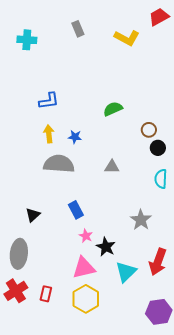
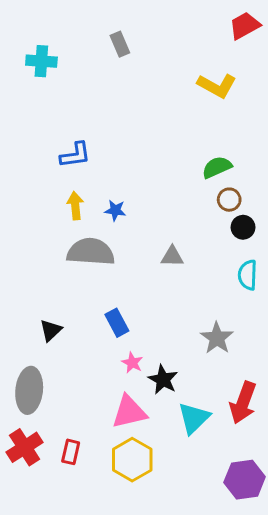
yellow L-shape: (127, 38) -> (217, 86), moved
green semicircle: (113, 109) -> (217, 167), moved

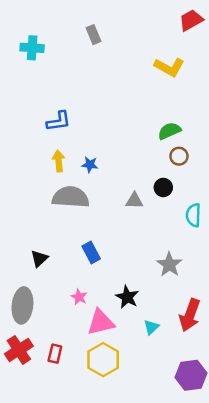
black circle: (243, 227) -> (163, 187), moved
pink star: (132, 363) -> (79, 297), moved
cyan triangle: (194, 418) -> (151, 327), size x0.6

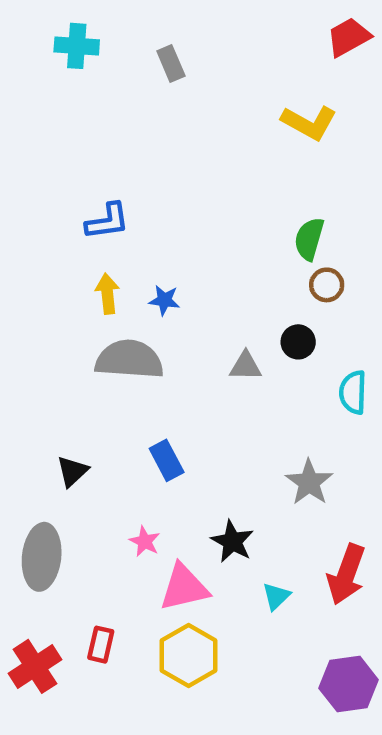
cyan cross: (32, 48) -> (77, 46), moved
green semicircle: (169, 131) -> (309, 239), turned -50
red cross: (19, 350) -> (35, 666), moved

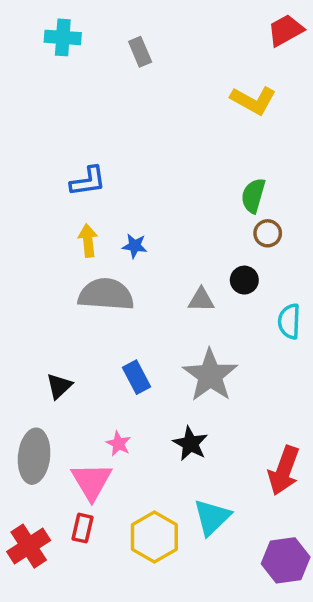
gray star: (309, 482) -> (210, 375), moved, size x1.4
pink triangle: (184, 588) -> (92, 481), moved, turned -48
cyan triangle: (276, 596) -> (212, 517), moved, size x1.6

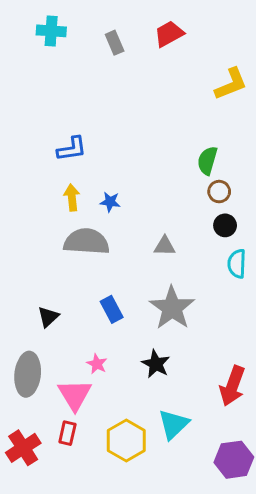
red trapezoid: (286, 30) -> (169, 34), moved
yellow L-shape: (253, 100) -> (231, 84), moved, turned -51
black circle: (244, 280) -> (225, 225), moved

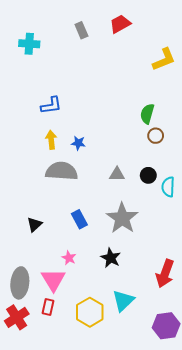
cyan cross: (51, 31) -> (29, 44), moved
black circle: (225, 225) -> (148, 175), moved
gray ellipse: (28, 374) -> (20, 283), moved

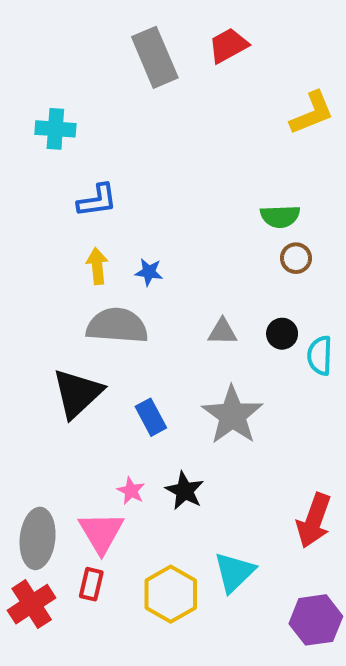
gray rectangle: (81, 30) -> (155, 57), size x1.8
cyan cross: (29, 44) -> (55, 129), moved
green semicircle: (147, 114) -> (280, 216), turned -108
black triangle: (34, 224) -> (77, 393), moved, size x1.8
black star: (111, 258) -> (185, 491), moved

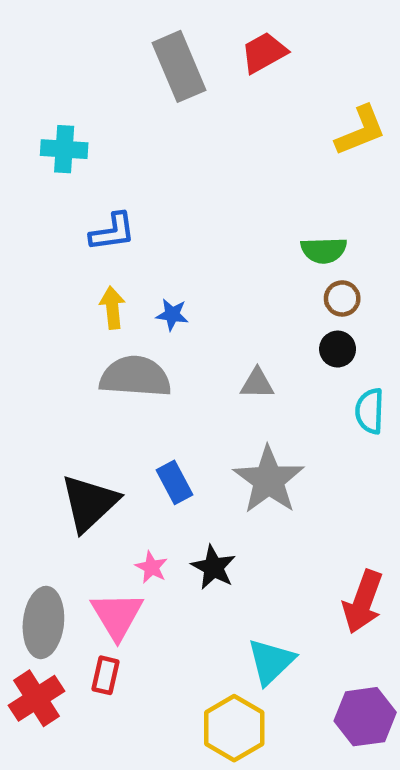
black circle: (282, 334) -> (338, 349), moved
black triangle: (77, 393) -> (89, 503), moved
yellow hexagon: (171, 594) -> (234, 728), moved

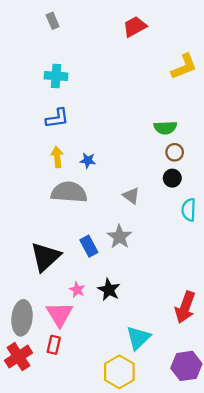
gray rectangle: (179, 66) -> (53, 21), moved, size x0.5
cyan cross: (64, 149) -> (56, 76), moved
gray triangle: (257, 383) -> (131, 196), turned 36
gray star: (269, 480) -> (119, 237), moved, size x0.7

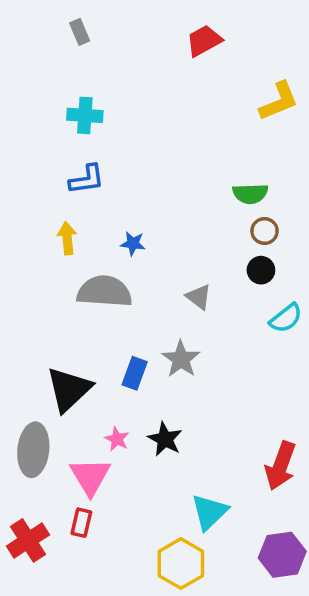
yellow arrow: (57, 157) -> (67, 238), moved
cyan semicircle: (189, 210) -> (286, 318), turned -130
blue rectangle: (89, 246) -> (135, 373), turned 48
gray ellipse: (22, 318) -> (33, 450), moved

